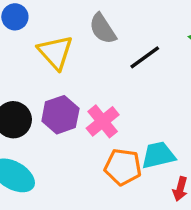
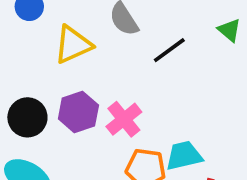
yellow triangle: (55, 52) -> (73, 45), turned 48

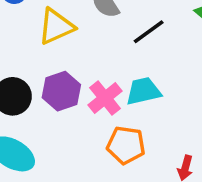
cyan trapezoid: (184, 156) -> (143, 91), moved

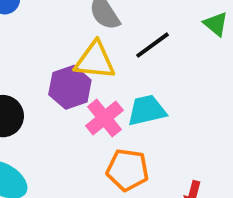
yellow triangle: (56, 27) -> (95, 60), moved, turned 30
purple hexagon: (61, 91) -> (70, 87), moved

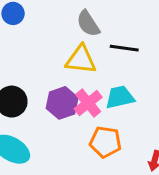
black line: (152, 45) -> (124, 48), turned 44
purple hexagon: (70, 87) -> (62, 103), moved

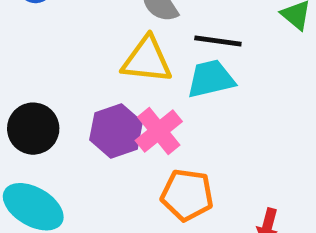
cyan trapezoid: (120, 97) -> (211, 79), moved

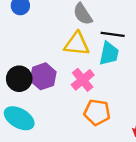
cyan trapezoid: (211, 79) -> (109, 54), turned 115
purple hexagon: (116, 131) -> (43, 76), moved

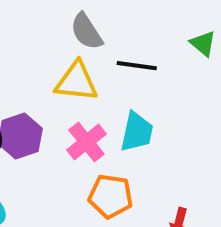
cyan trapezoid: (109, 54) -> (137, 132), moved

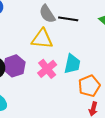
black line: (137, 66) -> (68, 19), moved
orange pentagon: (111, 196) -> (89, 86), moved, turned -30

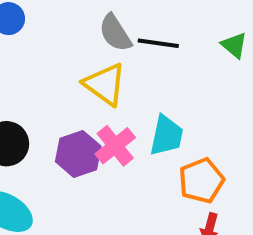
yellow triangle: (42, 39) -> (105, 84), turned 30
purple hexagon: (14, 66) -> (78, 154), moved

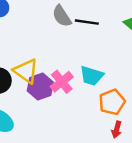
yellow triangle: (105, 84) -> (26, 71), moved
cyan trapezoid: (166, 136) -> (92, 76), turned 95

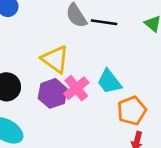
yellow triangle: (26, 71) -> (55, 59), moved
cyan trapezoid: (92, 76) -> (109, 82), turned 35

